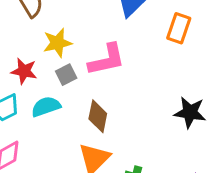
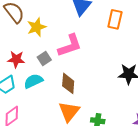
yellow star: (57, 43) -> (37, 27), moved

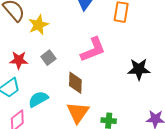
pink L-shape: (70, 46) -> (93, 50), moved
cyan semicircle: (33, 81) -> (38, 99), moved

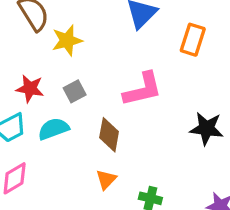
cyan semicircle: (38, 99) -> (53, 129), moved
orange triangle: (78, 112) -> (106, 179), size x0.6

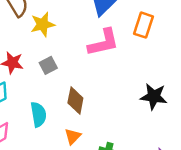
pink L-shape: (143, 89) -> (103, 42), moved
cyan semicircle: (53, 129) -> (38, 114), moved, turned 100

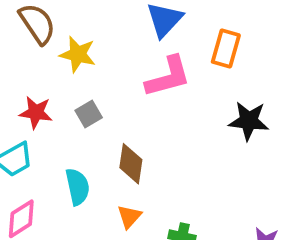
yellow star: (43, 24) -> (78, 54), turned 30
black star: (154, 96) -> (249, 121), moved

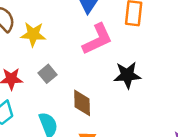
black star: (249, 121) -> (127, 75), moved

